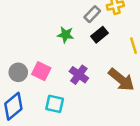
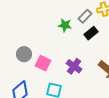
green star: (66, 35) -> (65, 25), moved
gray circle: (18, 72) -> (24, 54), moved

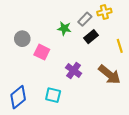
gray circle: (24, 54) -> (22, 39), moved
pink square: (43, 63) -> (42, 52), moved

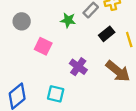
black rectangle: (91, 37) -> (107, 34), moved
gray circle: (22, 39) -> (22, 21), moved

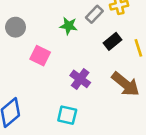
cyan square: (56, 94) -> (67, 115), moved

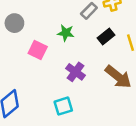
green star: (69, 26) -> (66, 33), moved
cyan square: (67, 115) -> (63, 106), turned -30

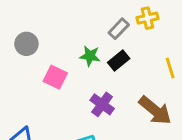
black rectangle: (106, 37) -> (119, 60), moved

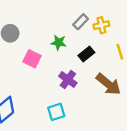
yellow cross: (147, 18) -> (101, 25), moved
black rectangle: (119, 60) -> (86, 54), moved

